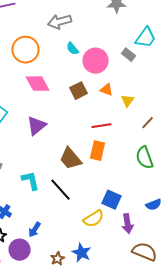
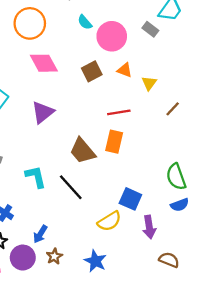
green semicircle: (145, 158) -> (176, 177), moved
brown semicircle: (145, 252) -> (169, 260), size x0.7
brown star: (58, 259) -> (54, 256), moved

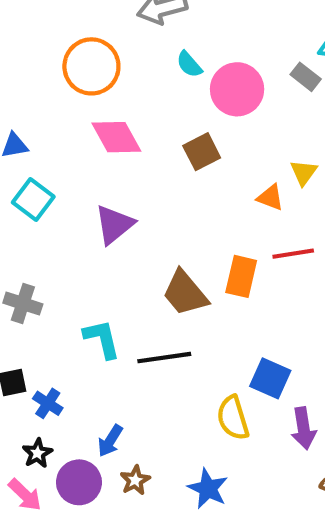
orange triangle: (125, 70) -> (270, 197), moved
red line: (119, 112) -> (293, 254), moved
black line: (71, 187) -> (164, 358), turned -56
yellow semicircle: (109, 221) -> (233, 418), turned 105

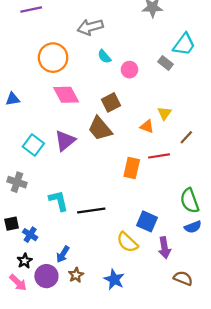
pink circle: (237, 89) -> (130, 70), size x0.6
cyan square: (33, 200) -> (33, 145), moved
brown trapezoid: (185, 293) -> (100, 129), moved
yellow semicircle: (233, 418) -> (127, 242), turned -30

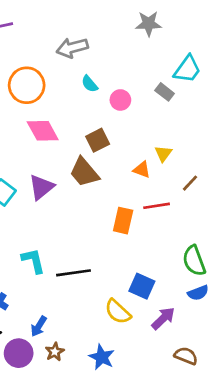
purple arrow: (164, 248) -> (163, 318), turned -125

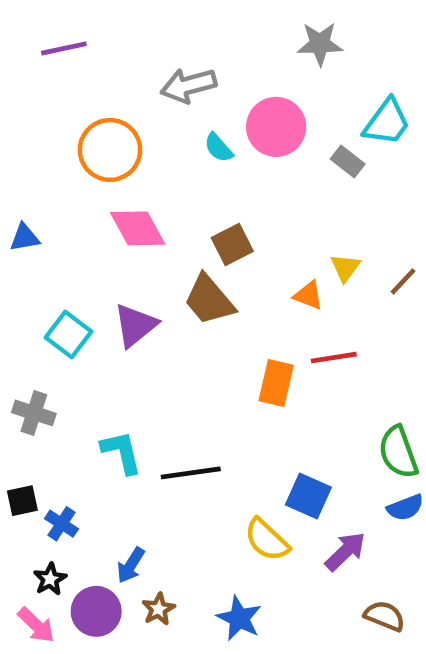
pink circle: (120, 100) -> (276, 127), moved, size x1.6
brown line: (190, 183) -> (403, 281), moved

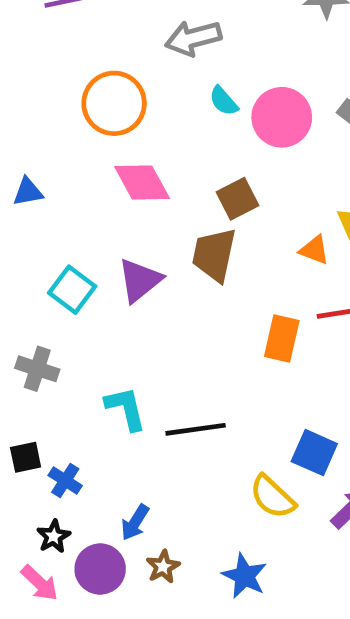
pink circle: (276, 127) -> (282, 117), moved
brown trapezoid: (209, 300) -> (214, 255), turned 52

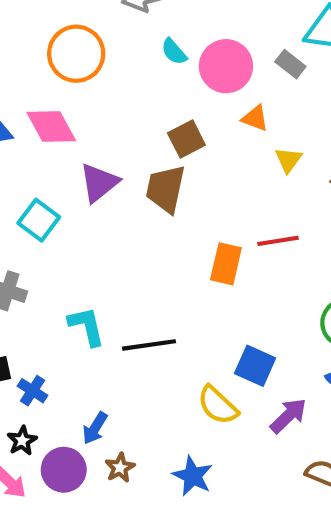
pink diamond: (142, 182) -> (51, 127), moved
orange triangle: (314, 250) -> (255, 118), moved
purple triangle: (140, 280) -> (99, 183), moved

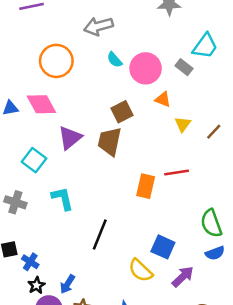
cyan L-shape: (87, 326) -> (62, 199), moved
black line: (149, 345) -> (100, 235), turned -60
black star: (22, 441) -> (36, 285), moved

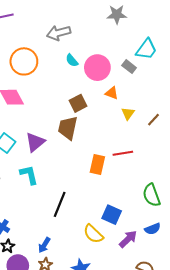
purple triangle: (70, 138) -> (35, 142), moved
blue semicircle: (215, 253) -> (153, 229), moved
blue arrow: (67, 284) -> (44, 245), moved

